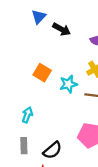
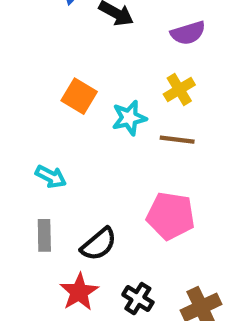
cyan arrow: (27, 115) -> (51, 177), turned 98

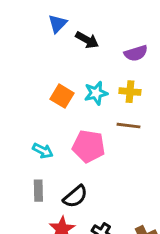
yellow cross: (179, 89) -> (130, 92), turned 36
cyan star: (129, 118) -> (96, 93), moved
pink pentagon: (171, 216) -> (89, 146), moved

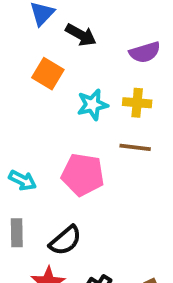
orange square: (62, 96) -> (48, 74), moved

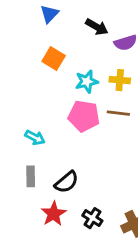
black arrow: (81, 35) -> (97, 27), moved
pink pentagon: (83, 175) -> (84, 116), moved

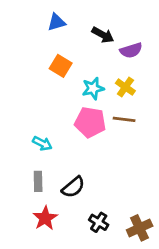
blue triangle: (49, 14) -> (56, 22), turned 30
yellow cross: (120, 80) -> (125, 87), turned 30
red star: (54, 214) -> (45, 218), moved

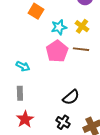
pink pentagon: (90, 122) -> (57, 51), turned 30
black semicircle: (73, 187) -> (71, 97), moved

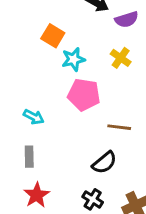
cyan star: (59, 27) -> (73, 59), moved
brown line: (81, 49) -> (119, 127), moved
pink pentagon: (57, 51) -> (84, 95), turned -30

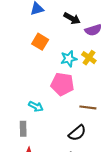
cyan star: (73, 59) -> (69, 59), moved
cyan arrow: (34, 117) -> (36, 106), moved

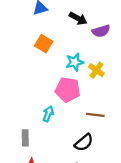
yellow cross: (89, 58) -> (96, 70), moved
cyan arrow: (36, 106) -> (48, 114), moved, turned -96

